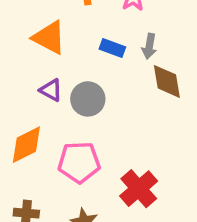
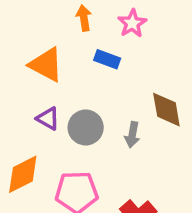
gray arrow: (149, 46) -> (132, 135), moved
blue rectangle: (112, 48) -> (107, 59), moved

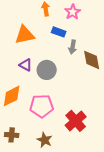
orange triangle: (46, 65) -> (25, 35), turned -40
gray arrow: (132, 135) -> (73, 47), moved

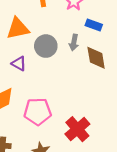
blue rectangle: (59, 32) -> (94, 25), moved
gray circle: (47, 70) -> (46, 46), moved

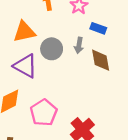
purple triangle: (19, 64) -> (25, 66), size x1.6
pink pentagon: (38, 112) -> (44, 113), turned -30

